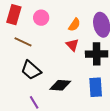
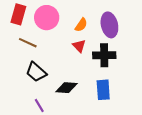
pink circle: (41, 18) -> (47, 18), size x1.5

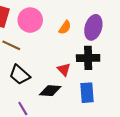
purple ellipse: (109, 25) -> (93, 27), turned 30
red triangle: (79, 46) -> (64, 70), moved

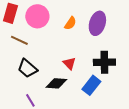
black cross: (88, 58) -> (104, 62), moved
blue rectangle: (87, 93) -> (91, 85), turned 42

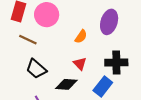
orange semicircle: (70, 23) -> (81, 36), moved

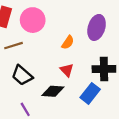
brown line: (28, 40) -> (14, 46), turned -42

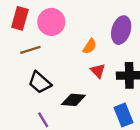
red triangle: (67, 70) -> (98, 71), moved
blue rectangle: (90, 93) -> (123, 115), moved, turned -60

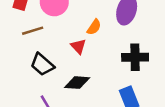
red triangle: (98, 71) -> (78, 46), moved

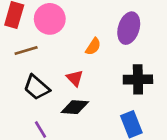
red triangle: (78, 46) -> (75, 78), moved

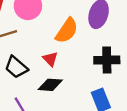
orange semicircle: (93, 47) -> (67, 31), size x1.6

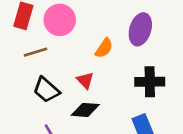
orange semicircle: (67, 31) -> (104, 48), size x0.7

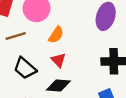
orange semicircle: (104, 48) -> (56, 35), moved

